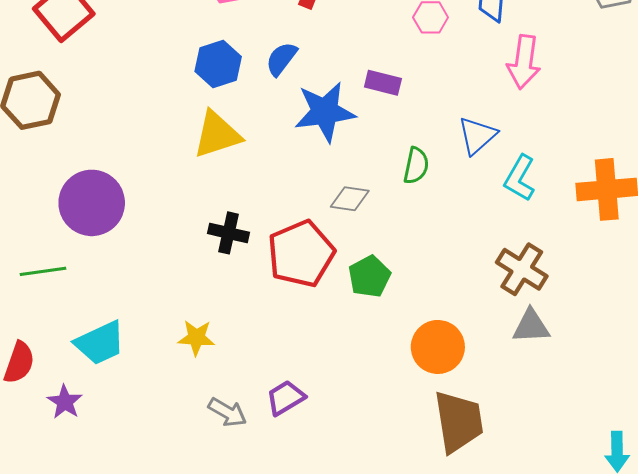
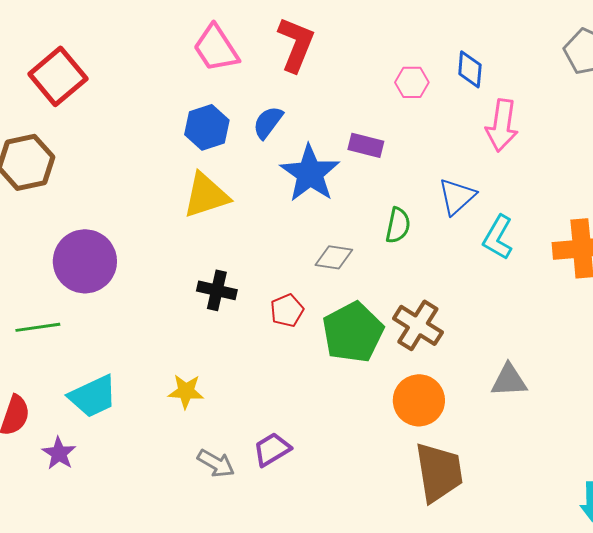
blue star: (325, 112) -> (310, 173), turned -30
red pentagon: (301, 254) -> (287, 310), size x0.5
brown cross: (522, 269) -> (418, 325), moved
green pentagon: (369, 277) -> (353, 332), size x1.5

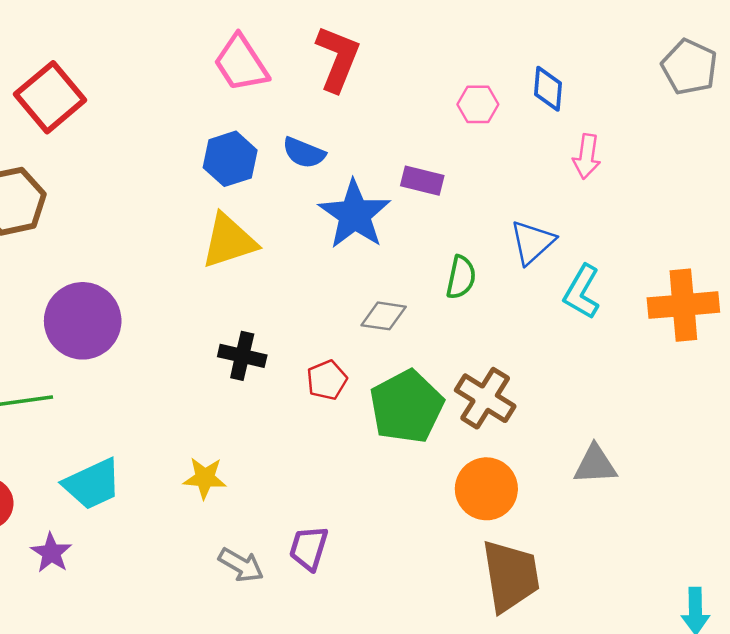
blue semicircle: (268, 122) -> (304, 153), turned -105
pink arrow: (502, 125) -> (587, 156), size x0.7
purple trapezoid: (272, 449) -> (309, 548), turned -42

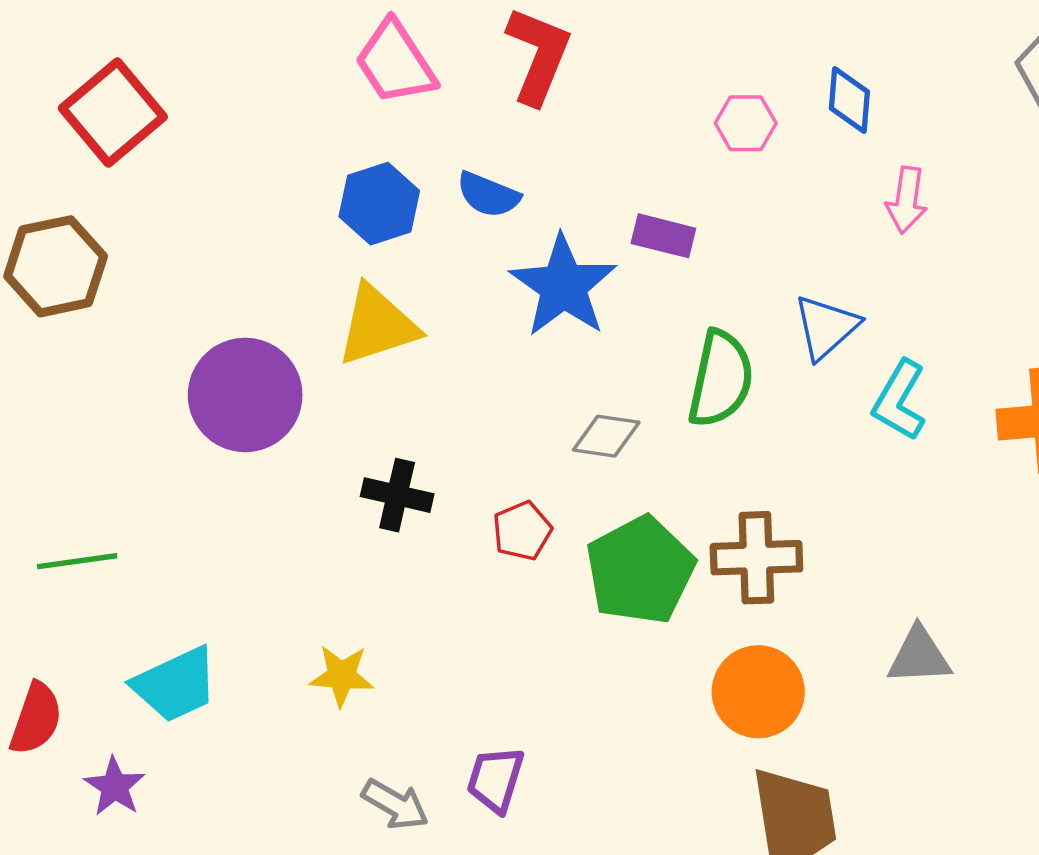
green semicircle: (461, 277) -> (721, 379), size x1.5
purple circle: (83, 321) -> (245, 395), moved
brown cross: (485, 398) -> (756, 558), turned -34

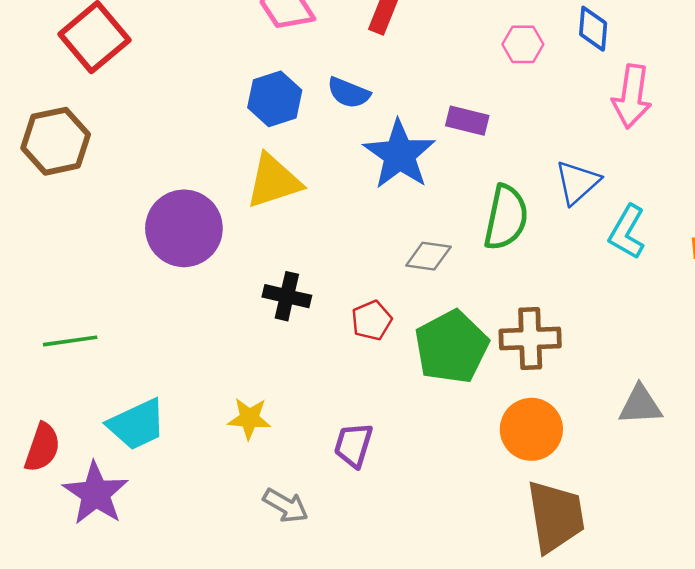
pink arrow: (907, 200) -> (632, 96), size x1.4
purple trapezoid: (495, 779) -> (353, 445), moved
purple star: (115, 787) -> (96, 493), size x1.6

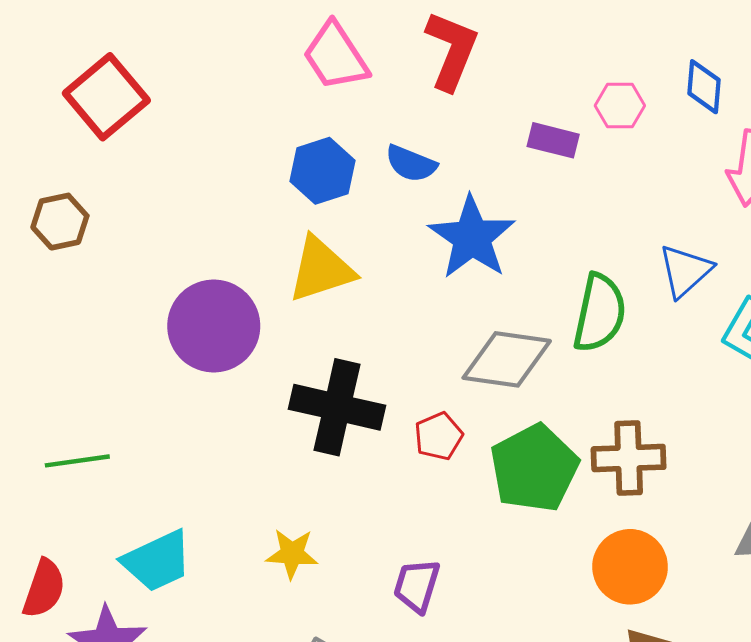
purple rectangle: (467, 121) -> (553, 140), moved
brown hexagon: (56, 141) -> (60, 222), size x0.7
gray diamond: (428, 256) -> (507, 359), size x1.6
black cross: (287, 296) -> (337, 407), size x1.6

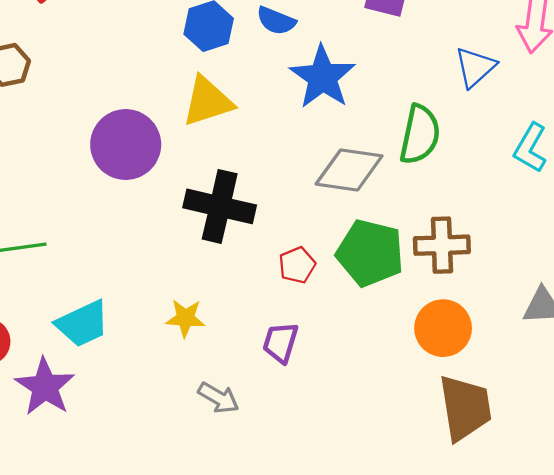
blue triangle: (685, 271) -> (475, 67), moved
red pentagon: (439, 436) -> (297, 265), moved
green pentagon: (534, 468) -> (370, 253), turned -30

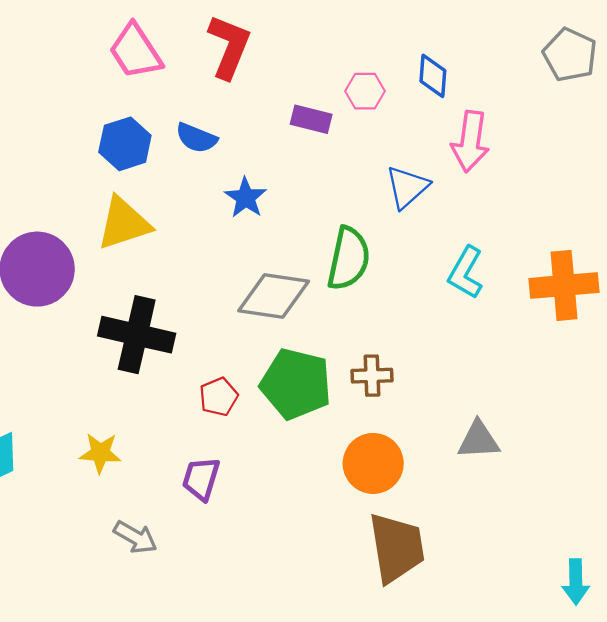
blue star: (323, 77) -> (246, 198), size x0.6
brown cross: (442, 245) -> (372, 376), size x0.7

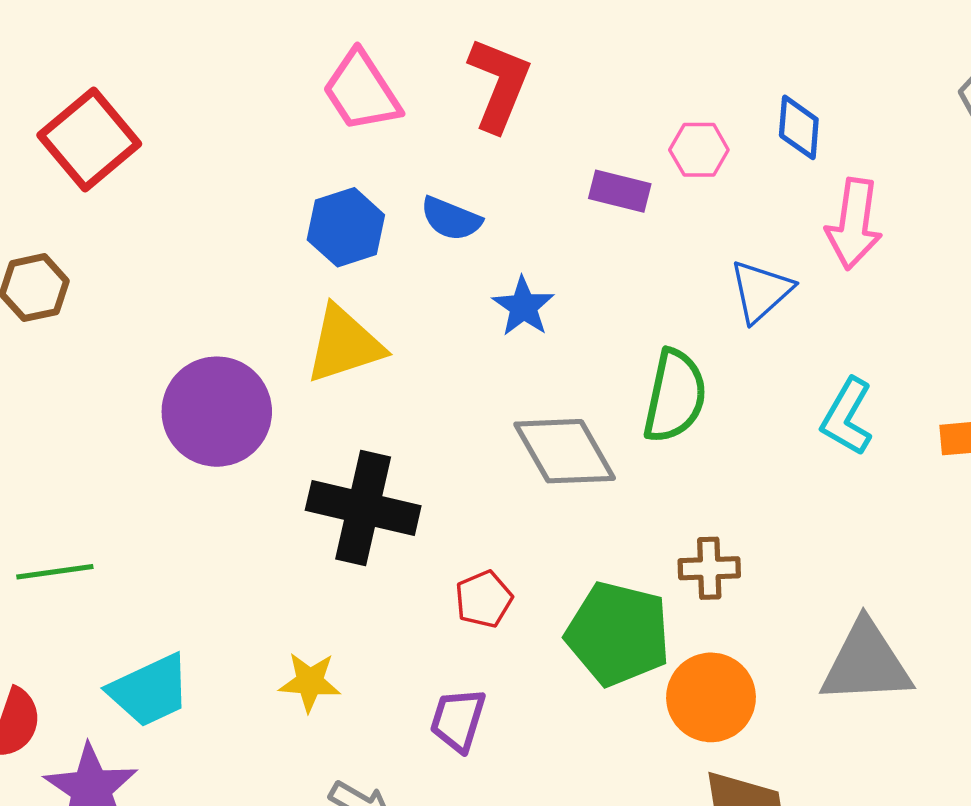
gray diamond: (274, 296) -> (565, 451), turned 52
green pentagon: (296, 384) -> (618, 634), moved
gray triangle: (479, 440) -> (866, 663), size x1.5

